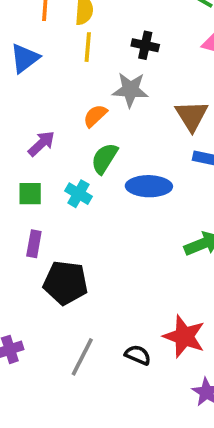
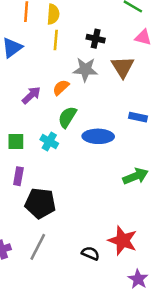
brown triangle: (192, 116) -> (123, 67), moved
purple arrow: (41, 144) -> (31, 95), moved
gray line: (82, 357) -> (38, 247), moved

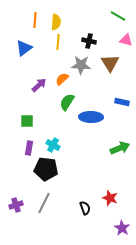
cyan cross: (49, 141) -> (53, 145), moved
red star: (123, 241) -> (110, 198), size x0.7
black semicircle: (90, 253) -> (85, 208), turned 48

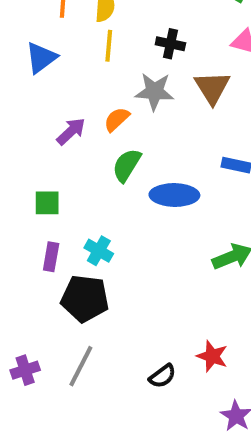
black semicircle: (85, 208) -> (162, 376), turned 72

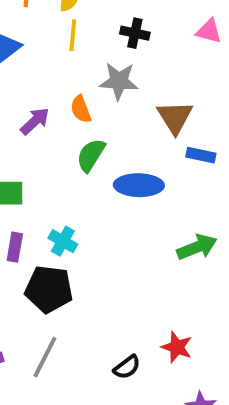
brown triangle: (212, 88) -> (175, 117), moved
orange semicircle: (117, 119) -> (81, 109), turned -68

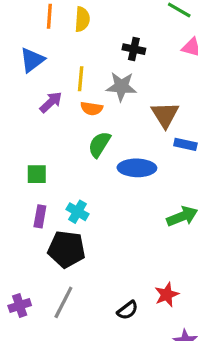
yellow line: (73, 35) -> (81, 79), moved
orange semicircle: (81, 109) -> (92, 108), turned -60
purple arrow: (35, 121) -> (51, 102), moved
red star: (177, 347) -> (167, 295), turned 30

